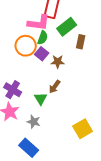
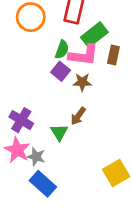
pink L-shape: (39, 23) -> (84, 55), moved
orange circle: (26, 46) -> (31, 17), moved
gray star: (34, 122) -> (36, 157), moved
blue rectangle: (29, 148) -> (43, 184), moved

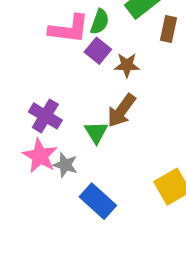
pink L-shape: (84, 55) -> (69, 29), moved
brown arrow: (78, 116) -> (121, 111), size x1.4
blue rectangle: (43, 184) -> (98, 201), moved

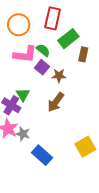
green semicircle: (100, 22) -> (43, 50), turned -72
green triangle: (96, 132) -> (23, 95), moved

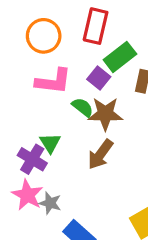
green semicircle: (43, 50) -> (83, 107), moved
purple square: (42, 67) -> (99, 78), moved
brown star: (59, 76) -> (105, 114), size x1.5

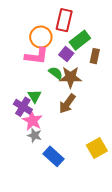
orange circle: (44, 36) -> (41, 37), moved
pink star: (27, 195) -> (32, 121), moved

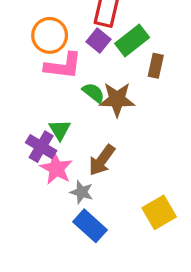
orange circle: (41, 37) -> (50, 35), moved
purple square: (66, 54) -> (98, 40), moved
brown arrow: (67, 104) -> (102, 160), moved
gray star: (35, 135) -> (82, 192), moved

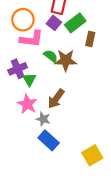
purple cross: (41, 147) -> (18, 69), moved, turned 36
yellow square: (159, 212) -> (92, 155), moved

